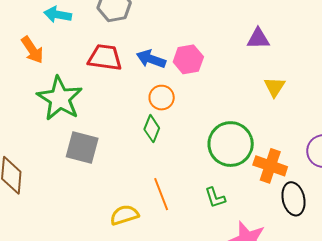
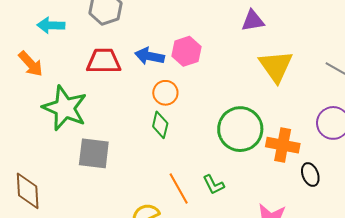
yellow triangle: (275, 87) -> (276, 66), size x1.6
green L-shape: (215, 198) -> (214, 185), moved
black ellipse: (293, 199) -> (310, 175), size x0.7

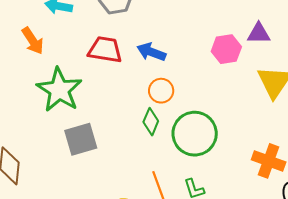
pink hexagon: (186, 51) -> (226, 49), moved
green circle: (240, 129) -> (195, 134), moved
gray square: (94, 153) -> (81, 139), turned -32

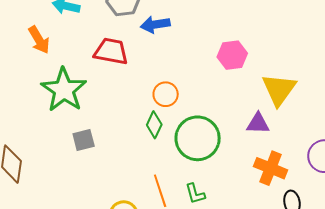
purple triangle: (259, 33) -> (258, 123), moved
blue arrow: (151, 52) -> (155, 24), moved, turned -32
gray square: (81, 139) -> (84, 140), size x0.7

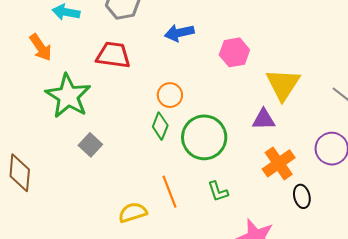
blue arrow: (155, 24) -> (179, 33), moved
gray square: (84, 140) -> (90, 145), turned -30
orange cross: (271, 168) -> (279, 163), turned 36
green L-shape: (195, 194) -> (218, 191), moved

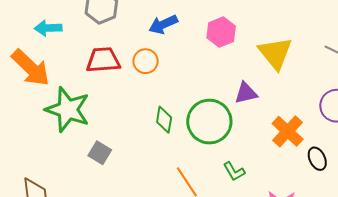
orange arrow: (41, 47) -> (31, 68), size x1.5
orange circle: (170, 95) -> (146, 61), moved
purple triangle: (264, 119) -> (246, 93), moved

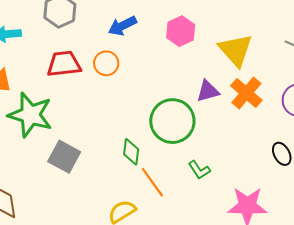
green diamond: (164, 120) -> (131, 152), moved
orange cross: (288, 131) -> (246, 93), moved
gray square: (100, 153) -> (64, 157), size x1.4

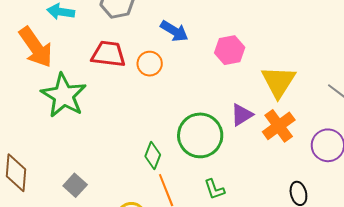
blue arrow: (122, 26) -> (174, 31), turned -136
purple triangle: (208, 91) -> (242, 115), turned -30
gray square: (64, 157) -> (75, 185), moved, size x0.7

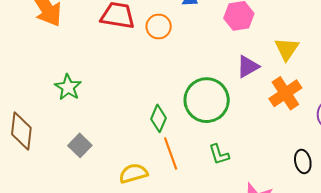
yellow triangle: (278, 82) -> (287, 49), size x0.7
green star: (64, 95) -> (68, 87), moved, size x0.6
purple triangle: (242, 115) -> (248, 67), moved

